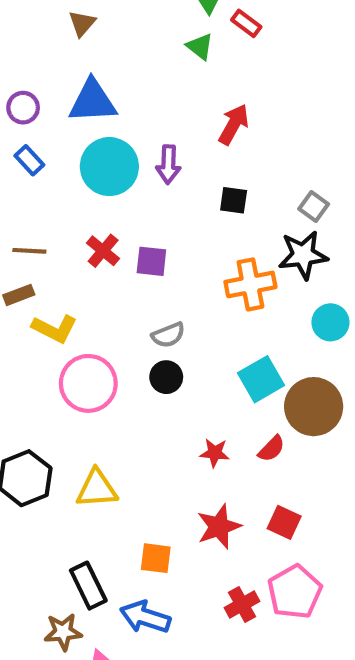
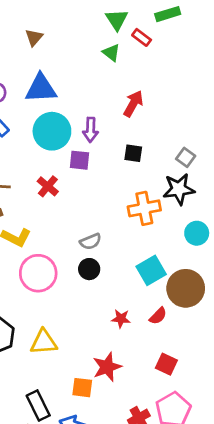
purple square: (151, 261) -> (80, 160), moved
red star: (219, 527) -> (107, 367), moved

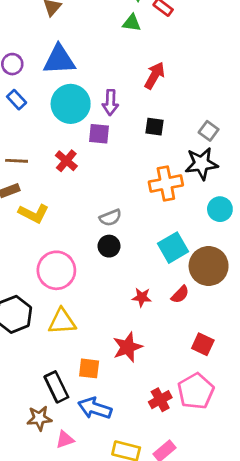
green triangle: (111, 53) -> (132, 23), turned -30
pink circle: (38, 273) -> (56, 270), moved
red square: (166, 364) -> (203, 344), moved
orange square: (82, 388) -> (89, 368), moved

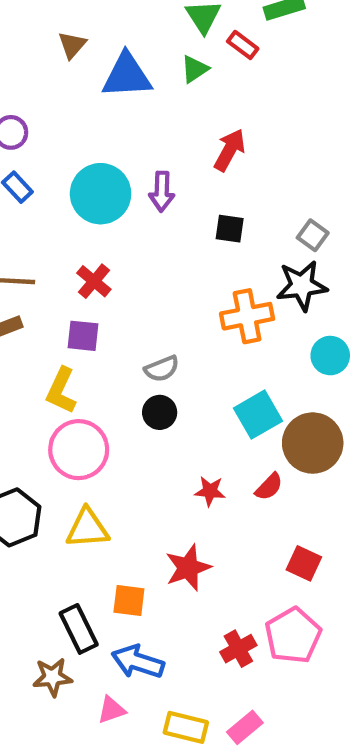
green triangle: (132, 23) -> (195, 69), turned -42
blue triangle: (59, 60) -> (127, 76), moved
purple square: (99, 134) -> (83, 336), moved
yellow L-shape: (34, 213) -> (61, 391), moved, turned 88
pink triangle: (65, 440) -> (111, 710), moved

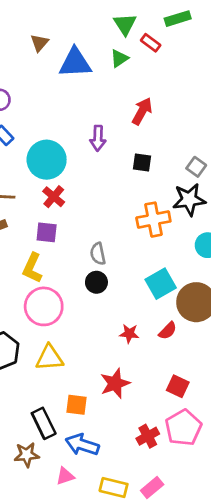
cyan circle: (101, 194) -> (47, 160), moved
gray semicircle: (162, 369) -> (98, 254), turned 100
red square: (304, 563) -> (178, 386), moved

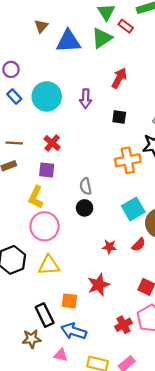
green triangle: (119, 58) -> (102, 38), size x1.5
cyan circle: (47, 160) -> (47, 96), moved
pink triangle: (65, 476) -> (61, 355), turned 32

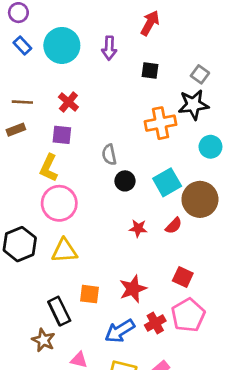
black circle: (85, 208) -> (125, 181), moved
red star: (99, 285) -> (133, 289), moved
blue arrow: (74, 331) -> (120, 331), moved, turned -50
brown star: (32, 339) -> (43, 340), turned 30

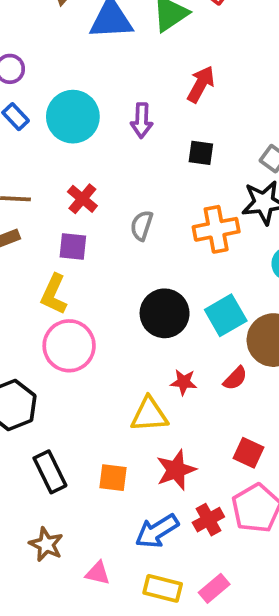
gray semicircle: (109, 155) -> (142, 225), moved, turned 30
black circle: (125, 181) -> (165, 313), size x1.6
yellow triangle: (64, 251) -> (149, 415), moved
black rectangle: (59, 311) -> (50, 472), moved

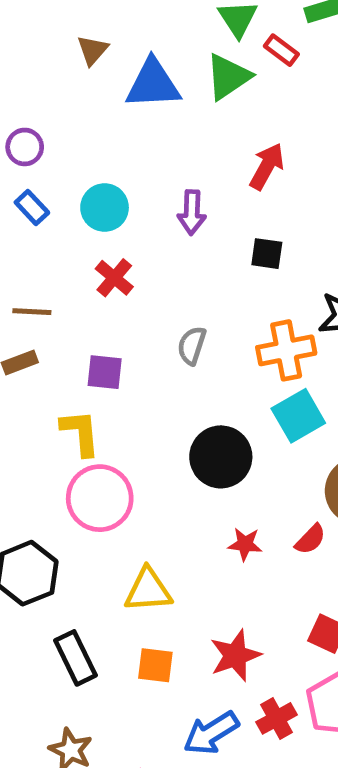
cyan circle: (73, 117) -> (105, 208), size x0.7
red cross: (82, 199) -> (114, 278), moved
yellow L-shape: (54, 294) -> (80, 433), turned 150
cyan square: (226, 315) -> (298, 416), moved
yellow triangle: (149, 415) -> (148, 590), moved

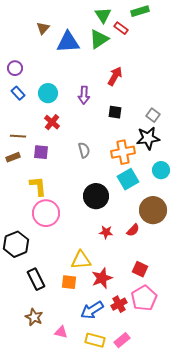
gray semicircle: (192, 346) -> (84, 150), turned 147
purple square: (105, 372) -> (41, 152), moved
yellow triangle: (148, 590) -> (81, 260), moved

